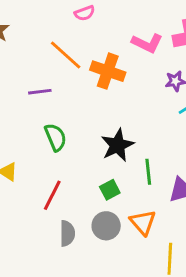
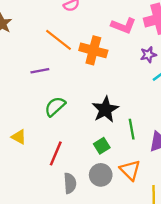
green semicircle: (55, 137) -> (55, 107), turned -105

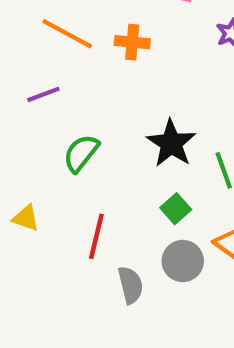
orange cross: (93, 50) -> (132, 42), size x0.7

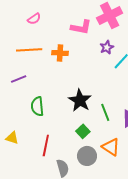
orange line: (67, 34) -> (29, 50), turned -30
green semicircle: (81, 153) -> (37, 106), turned -42

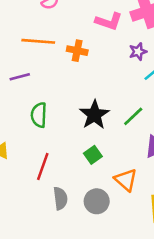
green line: (105, 112) -> (133, 116), moved, turned 60
gray circle: (87, 156) -> (97, 201), moved

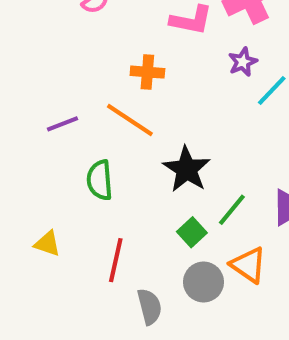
orange line: (38, 41) -> (130, 120), moved, turned 36
green line: (133, 116) -> (232, 210), moved
gray circle: (97, 201) -> (204, 282), moved

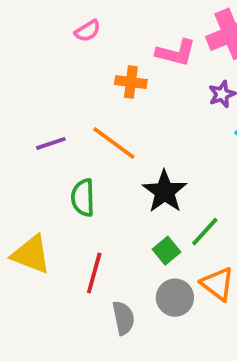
orange cross: (147, 72) -> (131, 82), moved
yellow triangle: (47, 244) -> (31, 254), size x1.6

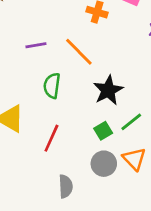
gray semicircle: (123, 318) -> (66, 186), moved

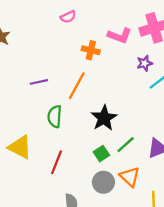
orange line: (79, 52) -> (77, 86), turned 76

